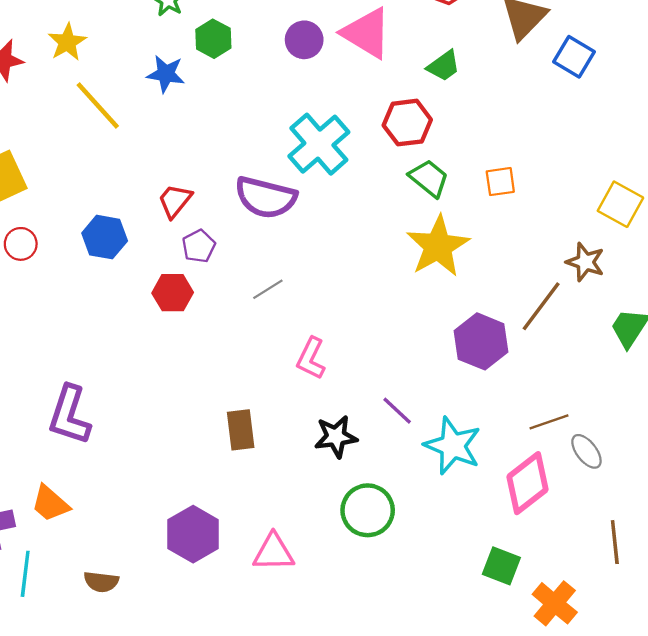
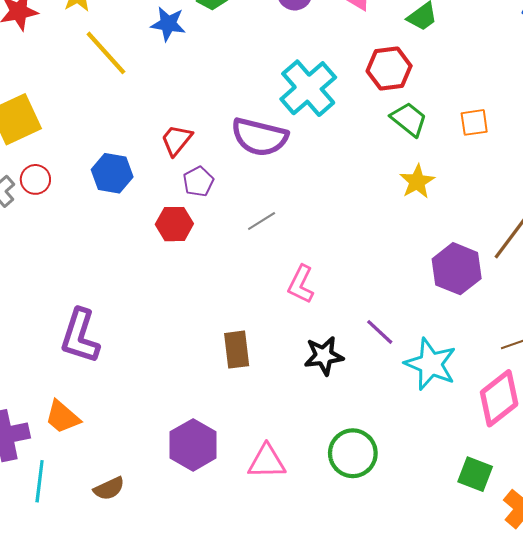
yellow star: (438, 246) -> (417, 182), size x0.6
green circle: (368, 510) -> (353, 453), moved
brown semicircle: (101, 582) -> (109, 489), turned -32

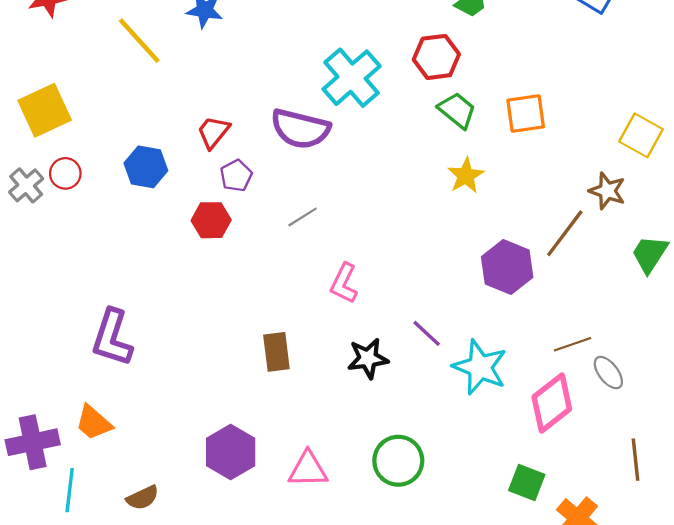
orange square: (474, 122) -> (526, 114), size x1.4

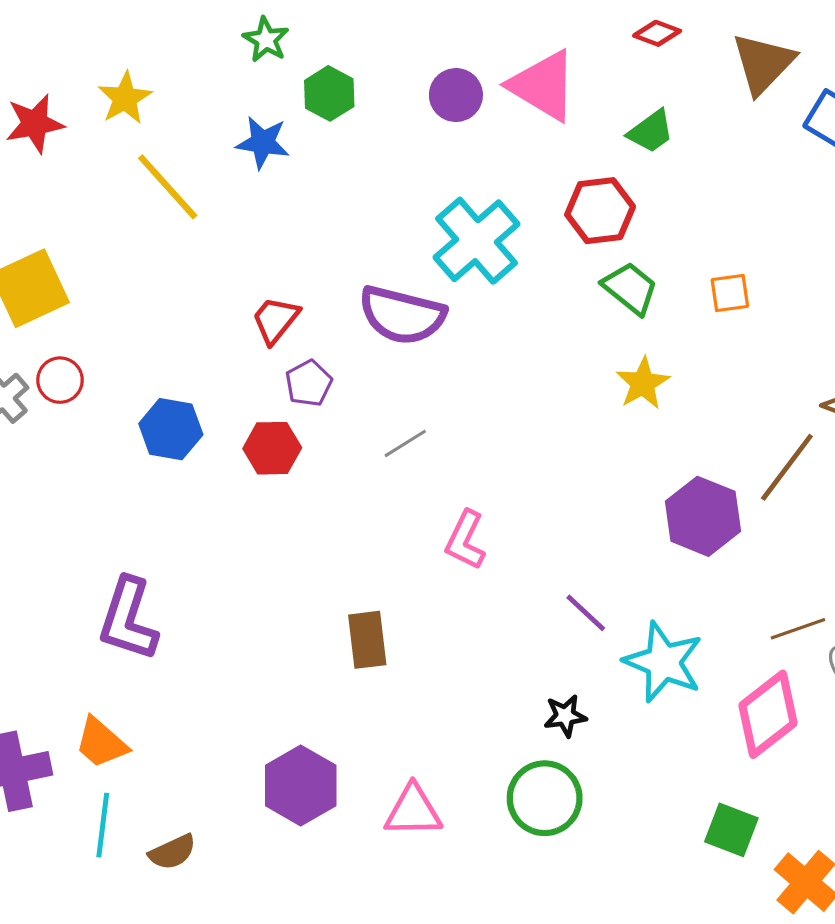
orange square: (526, 114) -> (730, 293), size x0.7
blue hexagon: (146, 167) -> (171, 429), moved
black star: (368, 358) -> (565, 716), moved, size x0.7
cyan line: (70, 490) -> (103, 825), moved

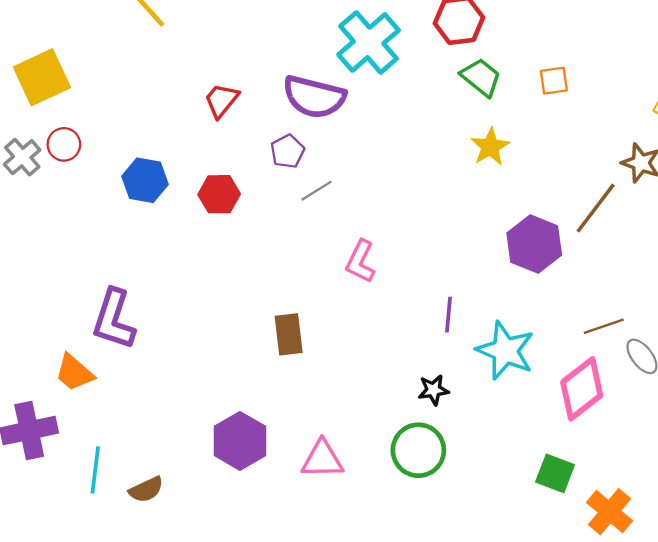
purple pentagon: (309, 383) -> (287, 151), moved
purple line: (586, 613) -> (449, 315), turned 52
orange trapezoid: (101, 743) -> (74, 373), moved

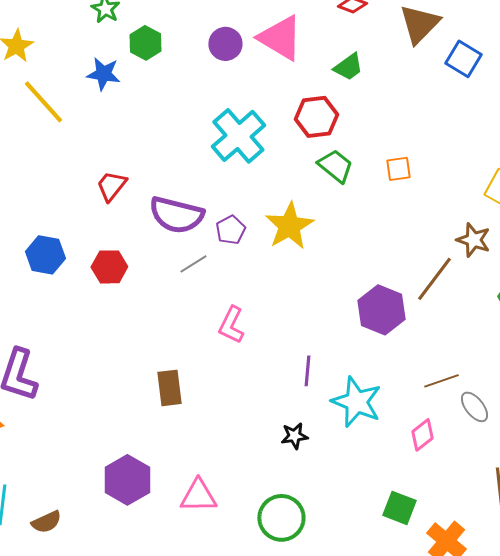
purple semicircle: (314, 97) -> (176, 215), moved
yellow star: (490, 147) -> (289, 226), moved, size x1.4
purple pentagon: (287, 151) -> (230, 230), moved
pink diamond: (582, 389) -> (422, 435), size x0.6
green circle: (418, 450) -> (281, 518), moved

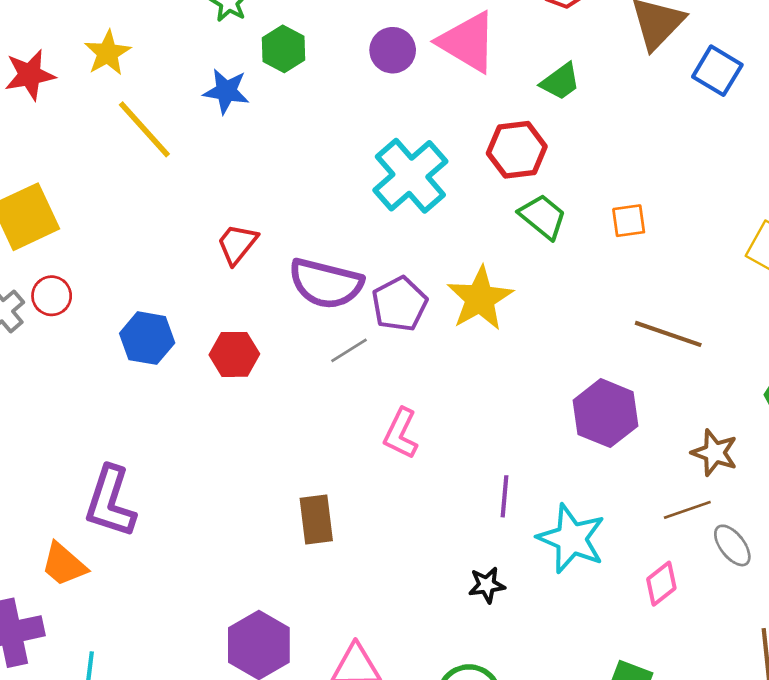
purple pentagon: (230, 230) -> (399, 304), size x1.4
brown star: (473, 240) -> (715, 453), moved
brown line: (434, 279) -> (668, 334), moved, turned 72

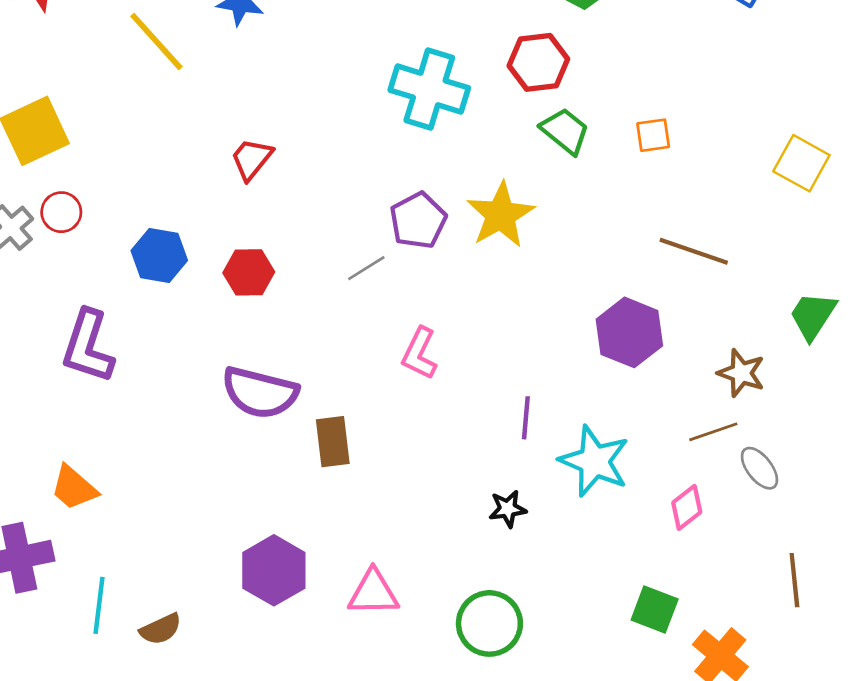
cyan cross: (410, 176) -> (429, 89), turned -32
purple semicircle: (326, 283) -> (260, 393), moved
purple L-shape: (110, 502) -> (88, 346), moved

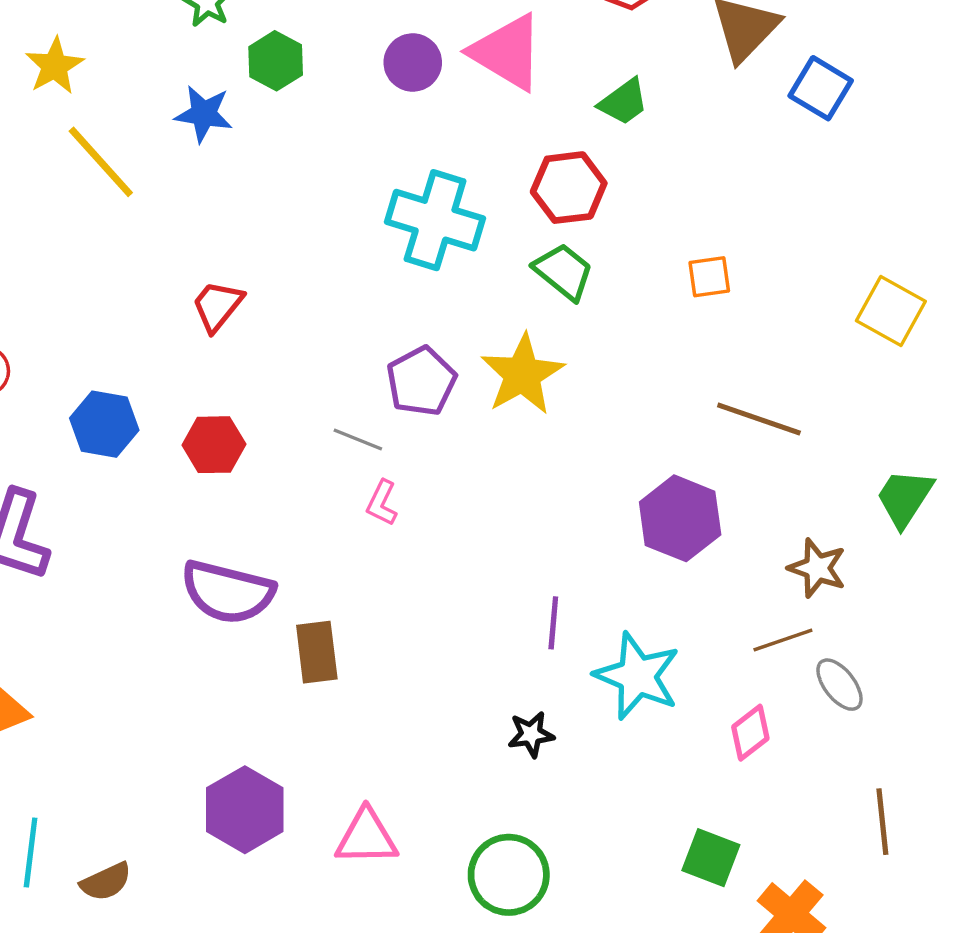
green trapezoid: (565, 131) -> (564, 272), moved
gray line: (366, 268) -> (358, 440), turned 54
pink L-shape: (419, 353) -> (382, 503), moved, size x0.7

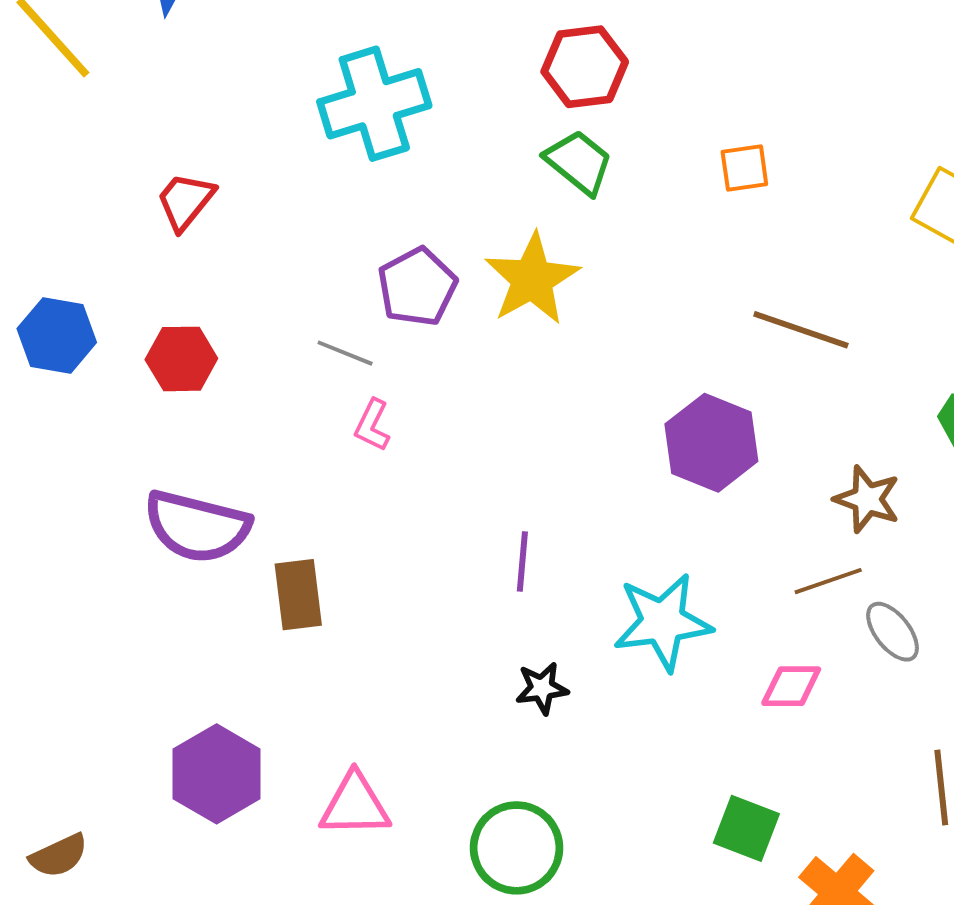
cyan cross: (435, 220) -> (374, 104), moved, turned -34
purple line: (553, 623) -> (522, 562), moved
cyan star: (637, 676) -> (663, 622), turned -30
pink diamond: (750, 733) -> (791, 686), turned 38

